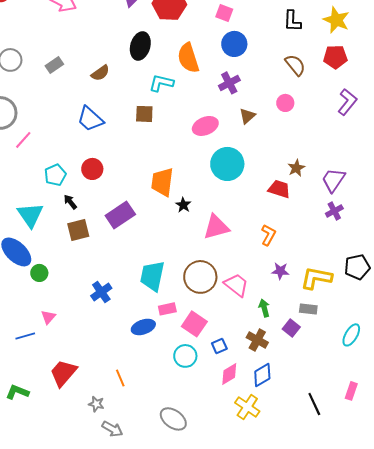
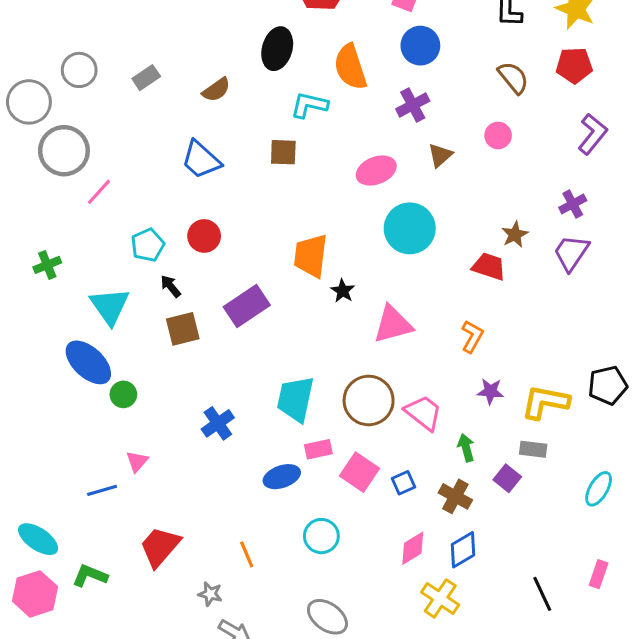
purple cross: (334, 211) -> (573, 204), moved
blue square: (219, 346) -> (404, 483), moved
cyan circle: (185, 356) -> (321, 536), moved

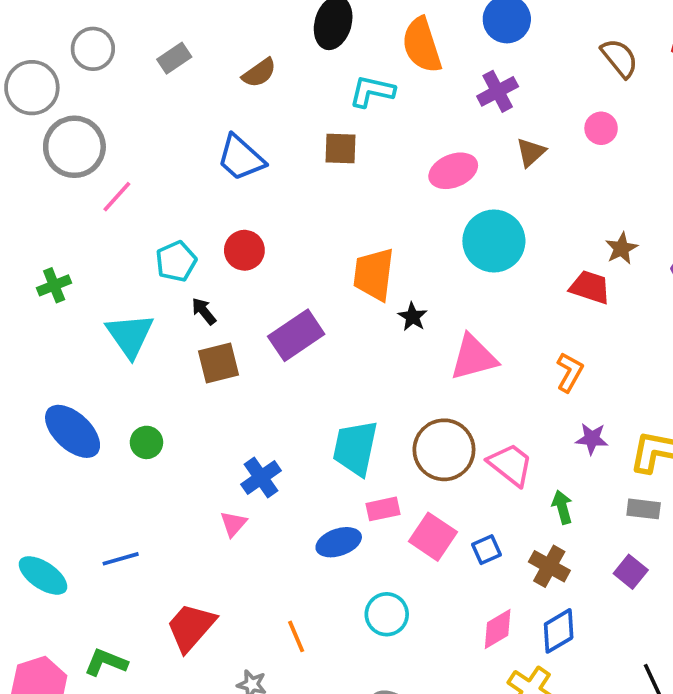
blue ellipse: (88, 362) -> (73, 431), moved
pink triangle: (137, 461) -> (233, 524), moved
purple square: (507, 478) -> (631, 572), moved
cyan ellipse: (38, 539) -> (43, 575), moved

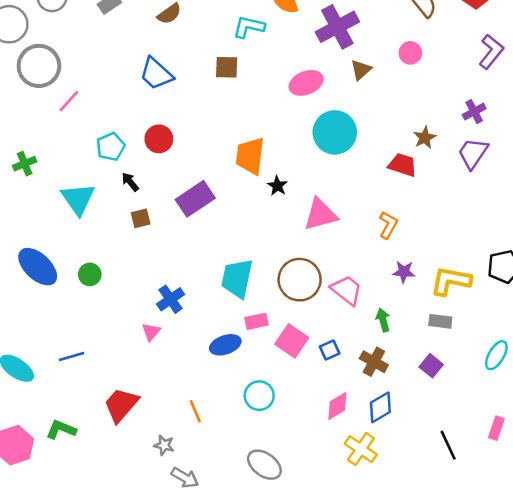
purple cross: (498, 91) -> (337, 27), size x1.5
brown square: (219, 363) -> (141, 218), size x0.7

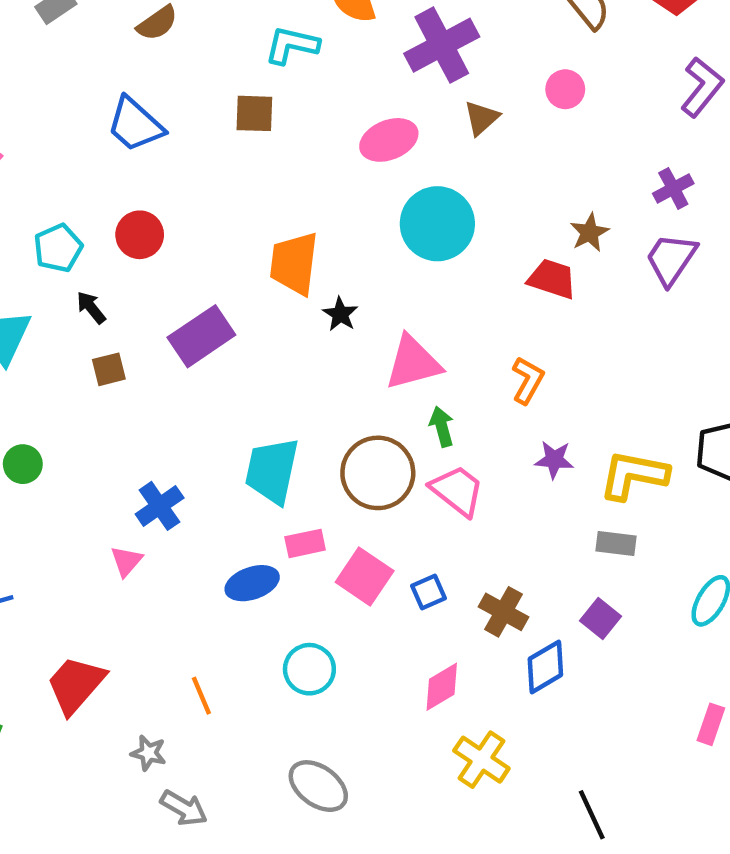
green arrow: (383, 320) -> (442, 427), moved
blue diamond: (380, 407) -> (545, 667), moved
black line: (448, 445) -> (592, 815), moved

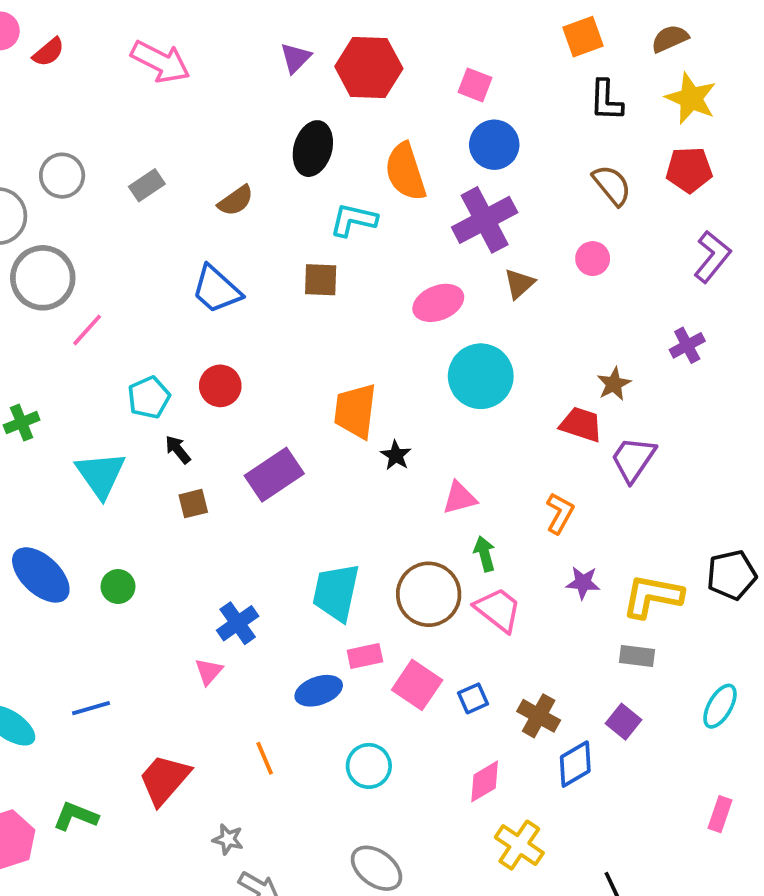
purple trapezoid: (671, 259) -> (633, 459), moved
pink triangle: (413, 363) -> (460, 498), size x0.7
orange line: (201, 696) -> (265, 758), moved

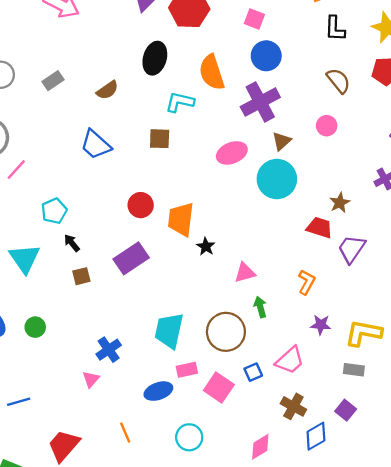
cyan circle: (481, 376) -> (277, 179), moved
red circle: (220, 386) -> (141, 205), moved
pink trapezoid: (498, 610) -> (290, 360), moved, turned 100
blue square: (473, 698) -> (253, 372), moved

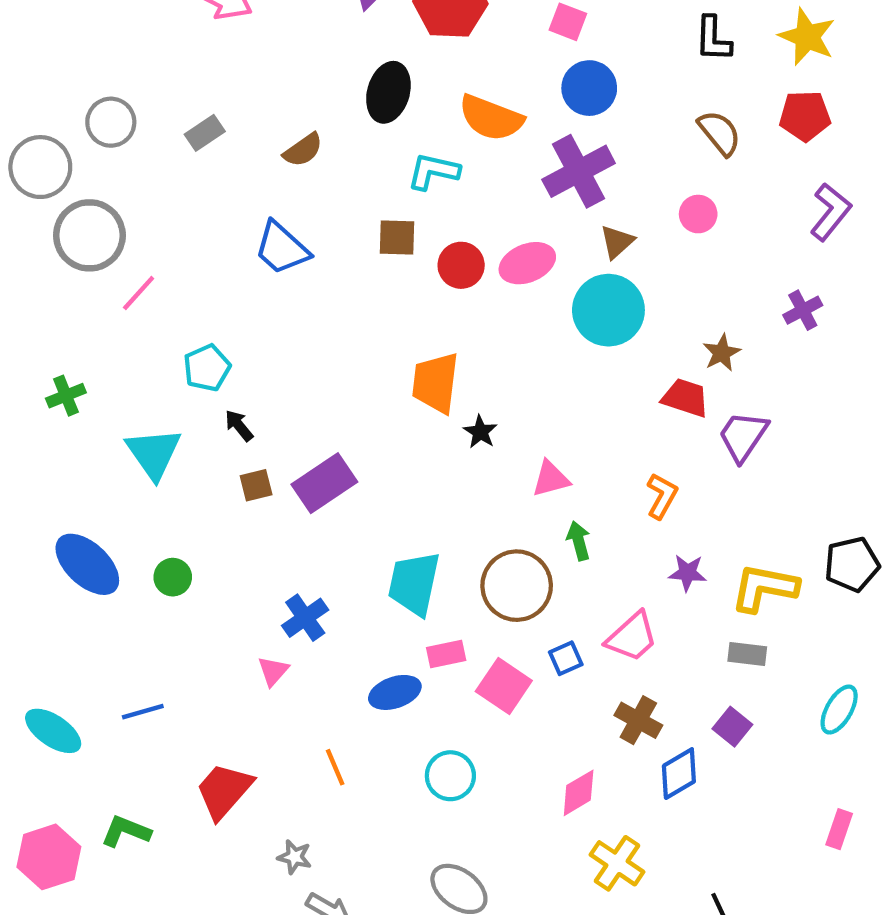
orange semicircle: (212, 72) -> (491, 118), turned -51
red circle: (141, 205) -> (461, 265), moved
purple rectangle: (131, 258) -> (324, 483), moved

